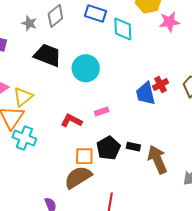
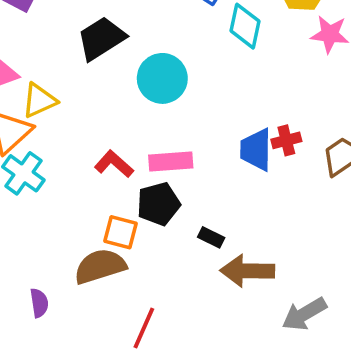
black trapezoid: (48, 55) -> (101, 38), turned -68
pink rectangle: (102, 112) -> (171, 161), size x1.6
black pentagon: (108, 148) -> (158, 204), moved
brown arrow: (157, 160) -> (247, 271), turned -80

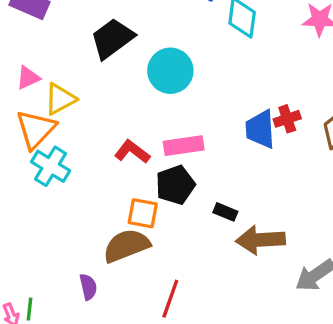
purple semicircle: (39, 303) -> (88, 287), moved

